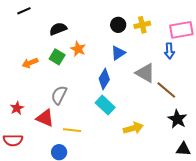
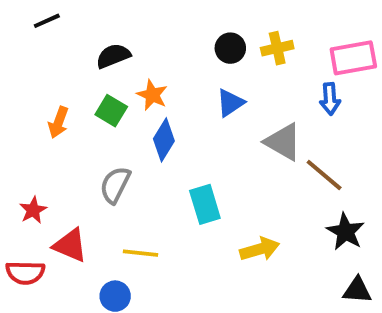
orange arrow: (30, 63) -> (59, 122), turned -49
blue diamond: (104, 79) -> (164, 140), moved
cyan rectangle: (105, 105) -> (205, 204), turned 30
red triangle: (45, 118) -> (70, 245), moved

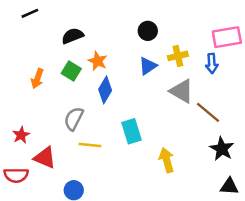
yellow cross: (277, 48) -> (178, 56), moved
yellow arrow: (260, 249) -> (167, 160), turned -90
yellow line: (141, 253) -> (90, 145), moved

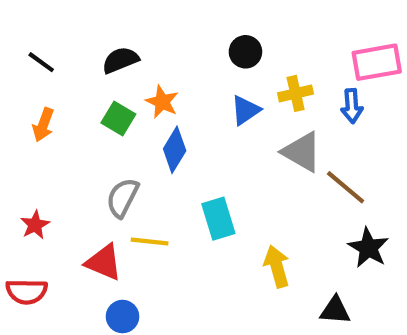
black line: (30, 13) -> (41, 62), moved, turned 60
orange arrow: (37, 79) -> (43, 125), moved
red triangle: (45, 158) -> (104, 262), moved
black triangle: (229, 186) -> (335, 310), moved

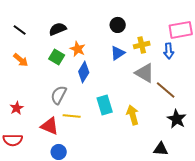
orange arrow: (43, 125) -> (21, 60), turned -70
yellow arrow: (277, 266) -> (133, 115), moved

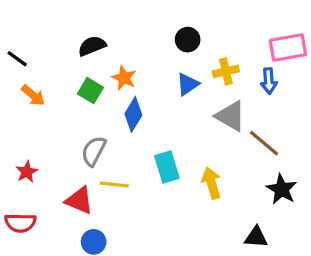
black line: (20, 30) -> (17, 59), moved

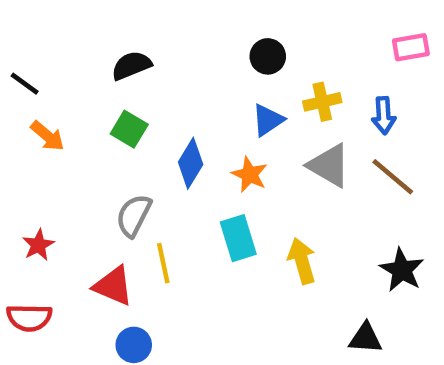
pink rectangle: (288, 48) -> (411, 47), moved, size x0.7
orange star: (124, 78) -> (250, 175), moved
brown line: (264, 143) -> (393, 177), moved
yellow line: (114, 185) -> (163, 263), turned 72

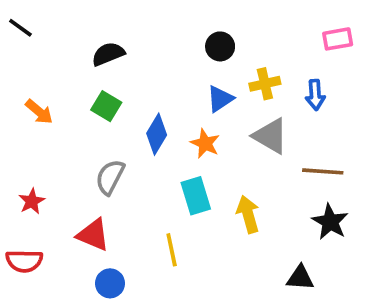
black line: (25, 84) -> (20, 28), moved
brown line: (393, 177) -> (323, 171), moved, turned -36
yellow line: (163, 263) -> (172, 250), moved

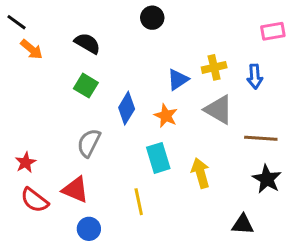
black circle: (220, 46) -> (152, 18), moved
black semicircle: (108, 54) -> (87, 43), turned 52
orange arrow: (39, 112) -> (32, 49), moved
red semicircle: (24, 261) -> (35, 200), moved, turned 36

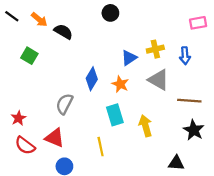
orange arrow: (32, 49) -> (39, 20), moved
green square: (86, 86) -> (29, 56), moved

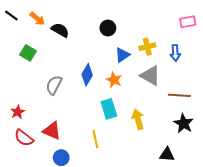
black circle: (110, 13) -> (108, 28), moved
gray semicircle: (64, 104) -> (54, 85), moved

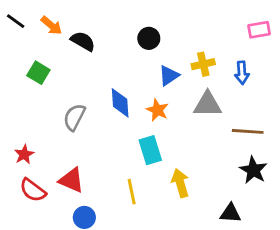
blue diamond: (87, 75) -> (120, 103), turned -35
gray triangle: (150, 76) -> (208, 104), turned -30
yellow arrow: (138, 119) -> (180, 183), moved

